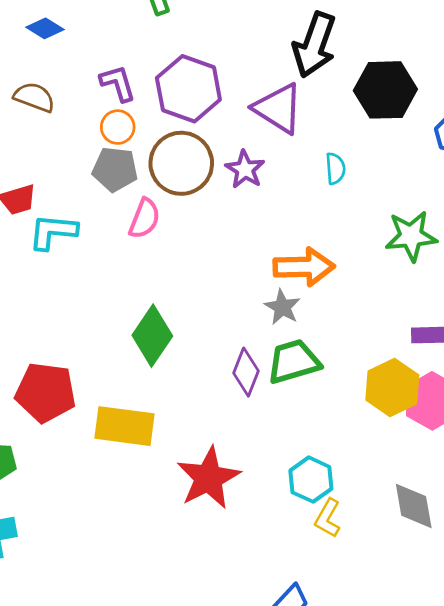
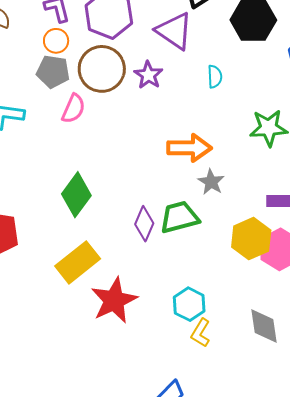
gray star: (282, 307) -> (211, 182), moved
yellow rectangle: (124, 426) -> (78, 262), moved, turned -48

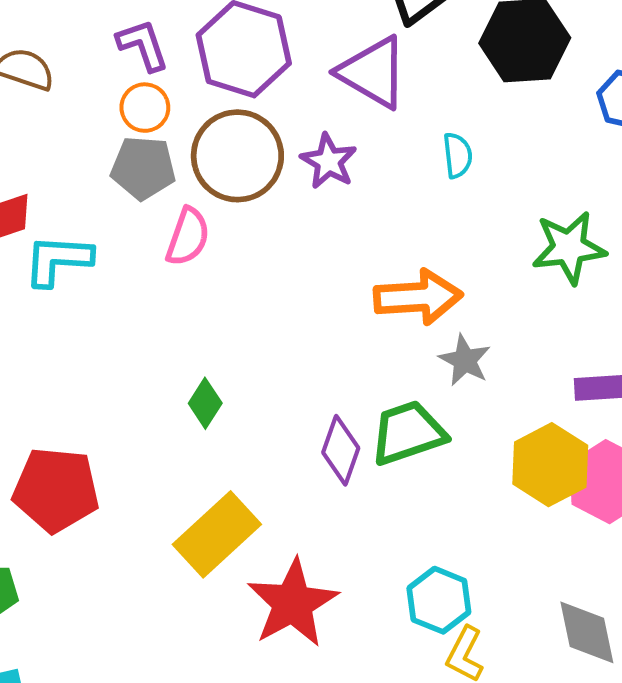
green diamond: (76, 195) -> (205, 403), size x0.6

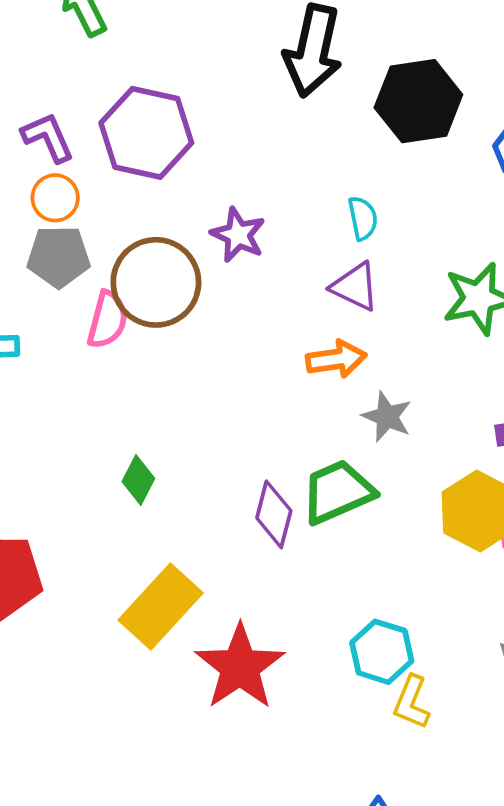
purple triangle: (373, 72) -> (355, 287), moved, size x0.7
brown circle: (237, 156) -> (156, 282), moved
orange arrow: (418, 297) -> (336, 359), size x0.7

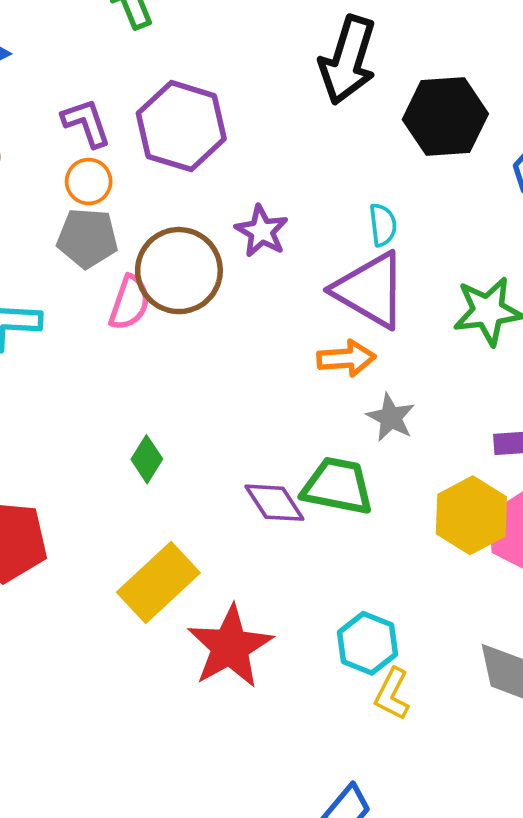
purple triangle: (355, 287) -> (370, 290), size x1.6
green trapezoid: (338, 492) -> (338, 486), turned 30
purple diamond: (274, 514) -> (274, 503), turned -52

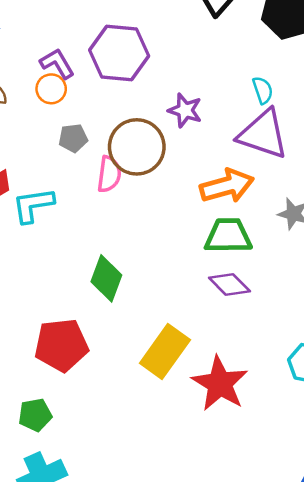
orange circle: (89, 181) -> (51, 89), moved
gray pentagon: (87, 238) -> (73, 138), size x0.7
orange arrow: (346, 358) -> (227, 186), moved, size x1.4
green diamond: (147, 459) -> (106, 278), moved, size x1.5
green trapezoid: (338, 486) -> (228, 236), moved

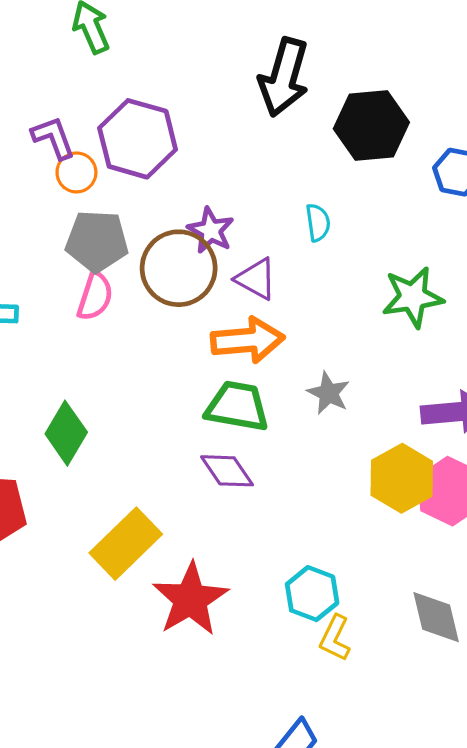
orange circle: (51, 89) -> (76, 172), moved
purple triangle: (263, 134) -> (256, 279), moved, size x0.6
gray pentagon: (73, 138) -> (97, 241), moved, size x1.6
brown circle: (137, 147) -> (179, 268), moved

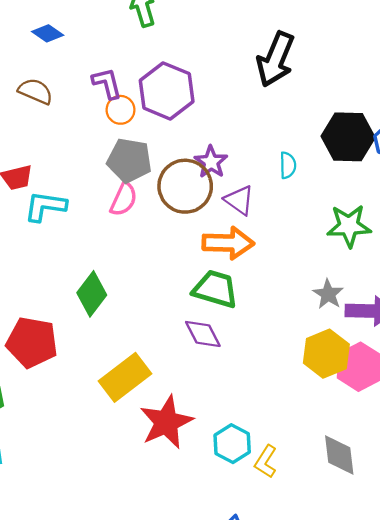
black hexagon: (371, 125) -> (348, 137), moved
gray star: (328, 393) -> (328, 294), moved
cyan hexagon: (312, 594) -> (232, 444), moved

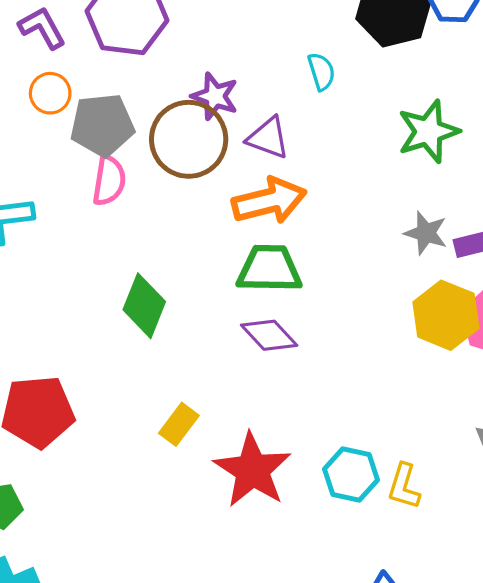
orange circle: (121, 110) -> (50, 93), moved
green diamond: (92, 294) -> (144, 306), moved
yellow rectangle: (125, 377) -> (179, 424), size x0.6

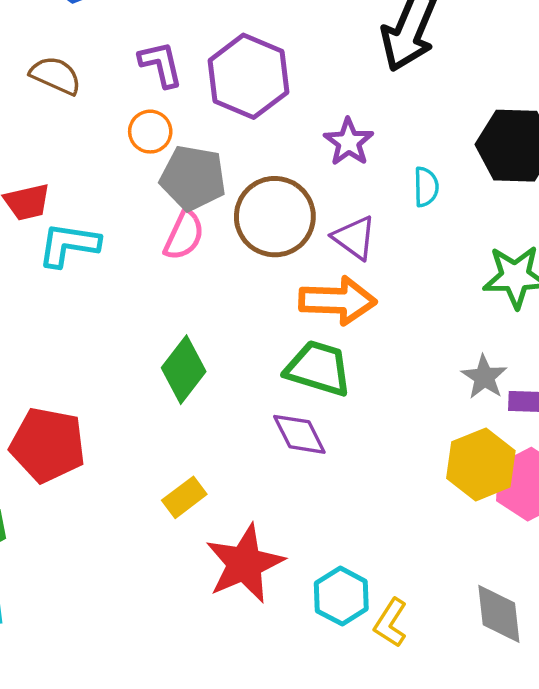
purple star: (215, 96) -> (349, 142), moved

